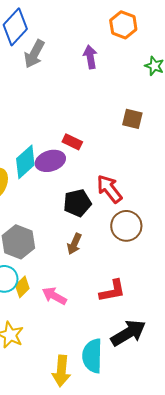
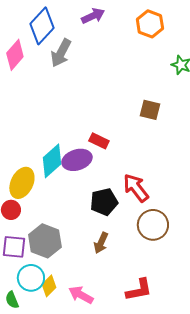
purple arrow: (90, 57) -> (93, 16), moved, turned 75
brown square: (132, 119) -> (150, 110), moved

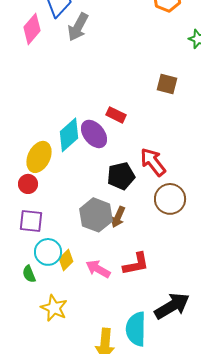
purple ellipse: (77, 160) -> (94, 134), turned 68
gray hexagon: (45, 241) -> (96, 215), moved
red L-shape: (139, 290) -> (136, 264), moved

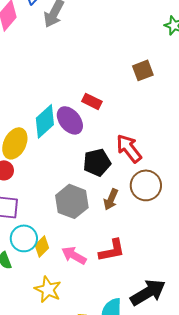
brown square: (167, 84) -> (143, 70), turned -35
brown arrow: (118, 217) -> (111, 199), moved
yellow star: (54, 308) -> (48, 289), moved

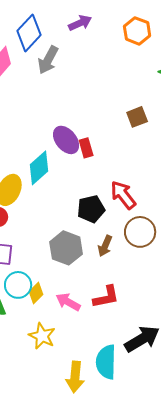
red rectangle: (92, 101) -> (86, 148), turned 48
purple ellipse: (70, 120) -> (66, 140), moved

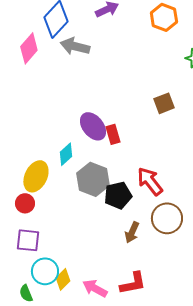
gray arrow: (48, 60) -> (75, 46), turned 76
cyan diamond: (39, 168) -> (66, 154), size x0.7
gray hexagon: (66, 248) -> (93, 179), moved

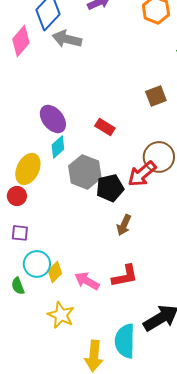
purple ellipse: (93, 126) -> (53, 119), moved
red rectangle: (113, 134) -> (105, 127), turned -42
red arrow: (150, 181) -> (142, 174), turned -92
brown circle: (167, 218) -> (159, 157), moved
purple square: (28, 240) -> (20, 233), size x0.7

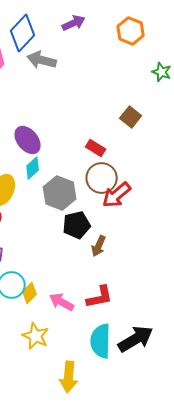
brown square: (156, 96) -> (131, 117), turned -30
red rectangle: (105, 127) -> (96, 148), moved
brown circle: (159, 157) -> (102, 178), moved
black pentagon: (110, 188) -> (77, 225), moved
cyan semicircle: (125, 341) -> (101, 341), moved

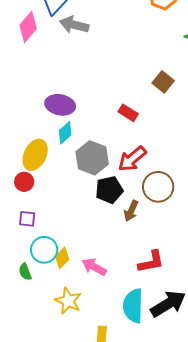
purple ellipse: (28, 140) -> (60, 105), turned -40
brown circle: (102, 178) -> (158, 187), moved
red arrow: (117, 195) -> (132, 159), moved
red L-shape: (100, 297) -> (151, 262), moved

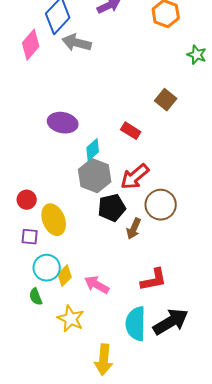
cyan diamond: (65, 133) -> (93, 150), moved
yellow ellipse: (35, 155) -> (54, 220), moved, turned -48
green semicircle: (25, 272) -> (36, 297), moved

